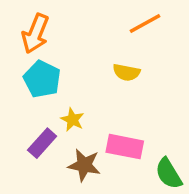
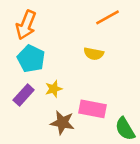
yellow star: (72, 120) -> (54, 89), turned 30
purple rectangle: (42, 143) -> (24, 95), moved

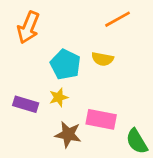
cyan pentagon: (31, 59) -> (65, 64), moved
purple rectangle: (24, 95) -> (26, 104), turned 65

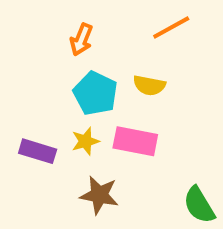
orange arrow: (28, 27) -> (81, 40), moved, size x0.7
pink rectangle: (101, 119) -> (135, 141), moved

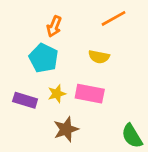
cyan pentagon: (95, 93) -> (44, 58), moved
brown star: (99, 195) -> (66, 129), turned -30

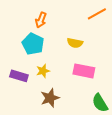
orange line: (113, 18) -> (97, 14), moved
pink rectangle: (90, 94) -> (84, 71), moved

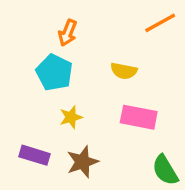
purple rectangle: (19, 76) -> (34, 155), moved

